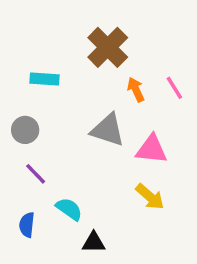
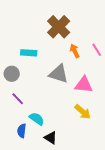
cyan rectangle: (44, 79) -> (29, 53), moved
blue semicircle: (27, 225) -> (22, 131), moved
black triangle: (94, 242) -> (51, 138), turned 32

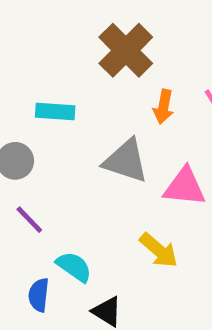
orange arrow: (75, 51) -> (163, 107), turned -144
yellow arrow: (83, 112) -> (159, 250), moved

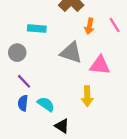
yellow arrow: (159, 250) -> (87, 96), turned 48
blue semicircle: (39, 295) -> (23, 103), moved

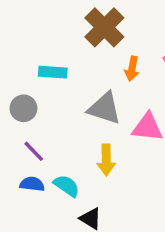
yellow arrow: (87, 96) -> (106, 160), moved
blue semicircle: (23, 103) -> (32, 184), turned 91

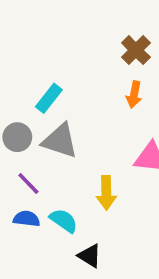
brown cross: (104, 27) -> (136, 50), moved, size x0.7
cyan rectangle: (53, 72) -> (49, 98), turned -56
gray triangle: (104, 108) -> (60, 141), moved

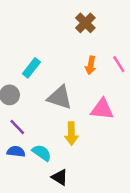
brown cross: (136, 50) -> (85, 23), moved
gray triangle: (60, 141) -> (60, 98), moved

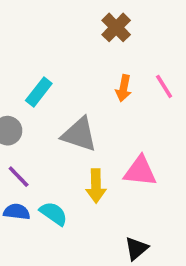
pink triangle: (102, 109) -> (140, 171), moved
black triangle: (60, 177) -> (136, 249), moved, turned 48

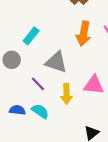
orange arrow: (124, 88) -> (84, 34), size x1.5
purple line: (19, 177) -> (38, 84), moved

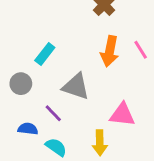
yellow arrow: (66, 94) -> (100, 143), moved
blue semicircle: (17, 110) -> (28, 129), moved

